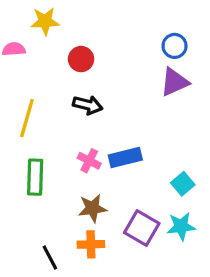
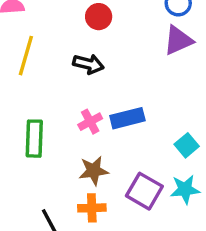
red circle: (81, 59) -> (99, 17), moved
yellow line: (27, 118) -> (26, 56), moved
pink cross: (89, 161) -> (90, 122), turned 35

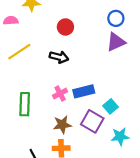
yellow line: (26, 56) -> (19, 52), turned 40
cyan square: (187, 145) -> (110, 106), moved
purple square: (144, 191) -> (92, 121), moved

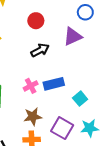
purple triangle: (116, 42) -> (73, 36), moved
black arrow: (59, 57) -> (40, 50), moved, turned -42
purple square: (92, 121) -> (62, 128), moved

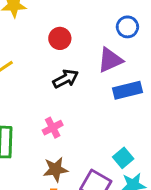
blue rectangle: (54, 84) -> (127, 90), moved
cyan square: (80, 99) -> (123, 158), moved

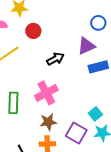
red circle: (60, 38) -> (33, 31), moved
pink cross: (53, 128) -> (46, 93), size x1.6

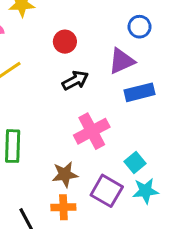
red circle: (33, 31) -> (65, 42), moved
pink cross: (46, 93) -> (92, 131), moved

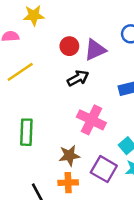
purple triangle: (122, 61) -> (95, 50), moved
pink cross: (92, 131) -> (91, 120), turned -36

